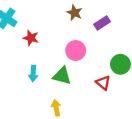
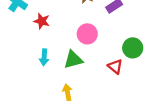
green triangle: (62, 76) -> (73, 60), turned -30

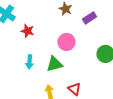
red triangle: (115, 67) -> (74, 89), moved

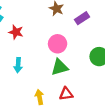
green triangle: (54, 64) -> (60, 67), moved
red triangle: (74, 89) -> (66, 94), turned -48

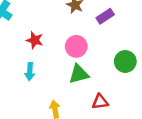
red star: (16, 32) -> (35, 40), moved
red triangle: (66, 94) -> (100, 102), moved

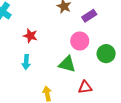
pink circle: (76, 46) -> (80, 41), moved
green triangle: (79, 74) -> (67, 64), turned 30

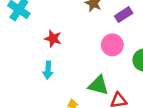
green triangle: (67, 64) -> (98, 85), moved

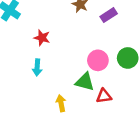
pink circle: (112, 45) -> (98, 60), moved

